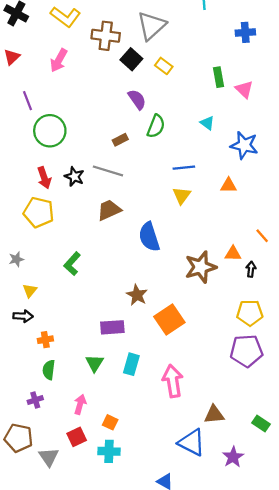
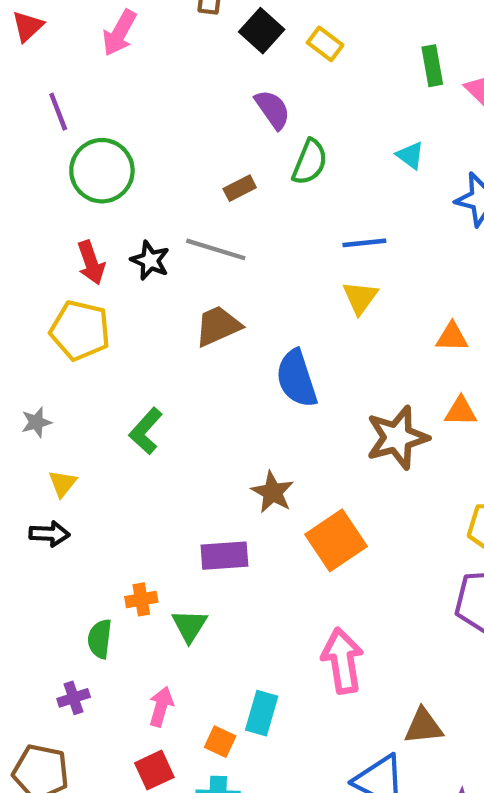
orange triangle: (229, 185) -> (452, 337), moved
orange cross: (45, 340) -> (141, 599), moved
cyan rectangle: (131, 364) -> (262, 713), moved

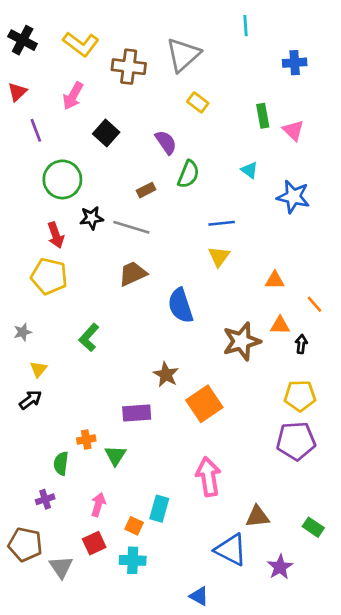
black square: (262, 31) -> (106, 133), moved
purple line: (58, 112) -> (36, 130), moved
black star: (150, 260) -> (92, 218), moved, turned -30
black arrow: (49, 534) -> (31, 400), turned -40

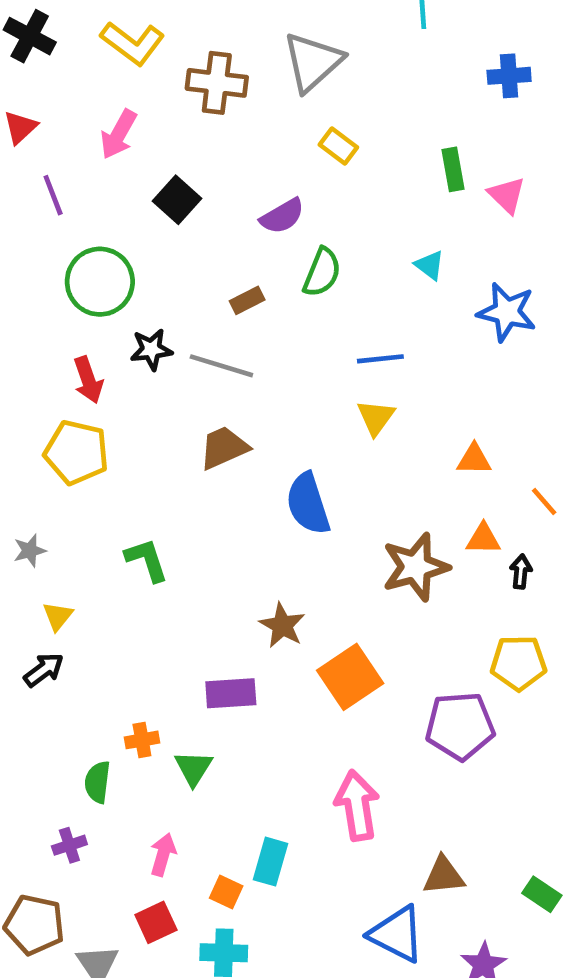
purple semicircle: (166, 142) -> (282, 216), turned 95
green L-shape: (89, 337) -> (147, 560), turned 120
purple pentagon: (296, 441) -> (460, 726), moved

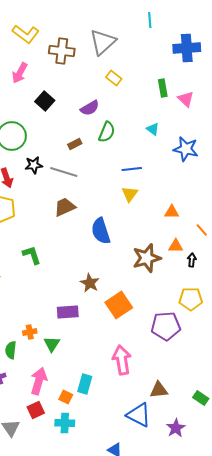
blue cross: (509, 76) -> (187, 48), size x1.5
pink arrow: (163, 855) -> (39, 381), size x1.5

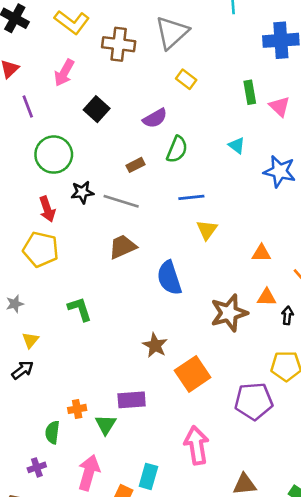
blue line: (132, 169) -> (191, 197), moved
purple rectangle: (68, 312) -> (132, 400), moved

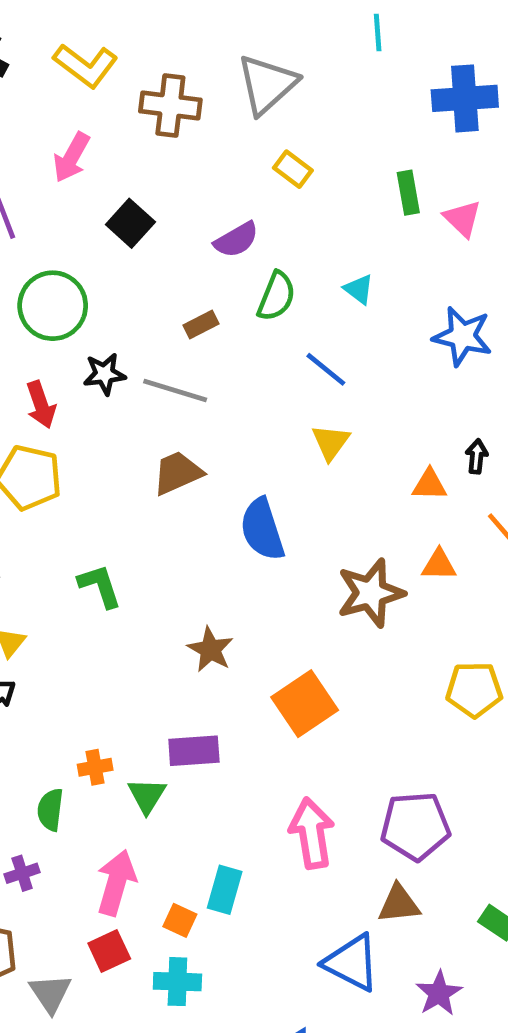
cyan triangle: (237, 145) -> (359, 289), moved
blue line: (191, 197) -> (326, 369), moved, turned 45
black arrow: (287, 316) -> (477, 456), moved
brown star: (155, 345) -> (210, 650), moved
purple pentagon: (254, 401) -> (415, 826), moved

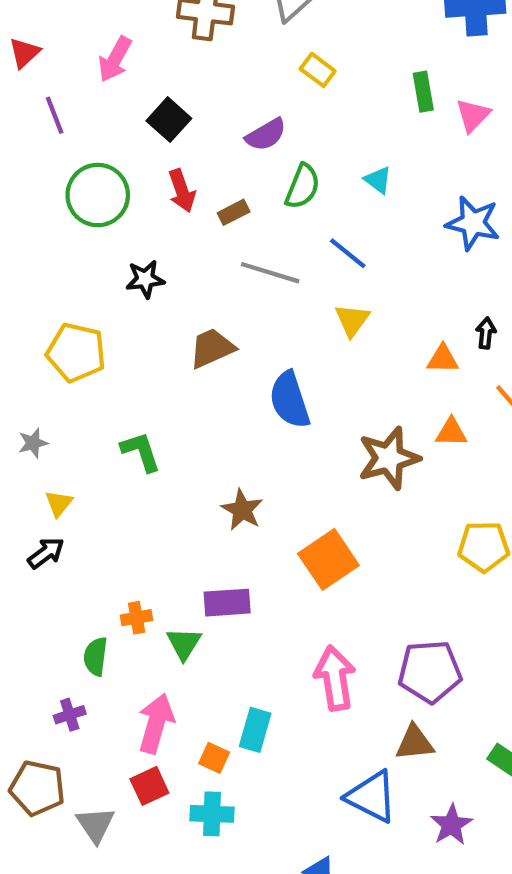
pink triangle: (462, 219) -> (473, 115), turned 30
black star: (104, 374) -> (145, 279), moved
gray line: (175, 390) -> (270, 273), moved
red arrow: (41, 405) -> (182, 191), moved

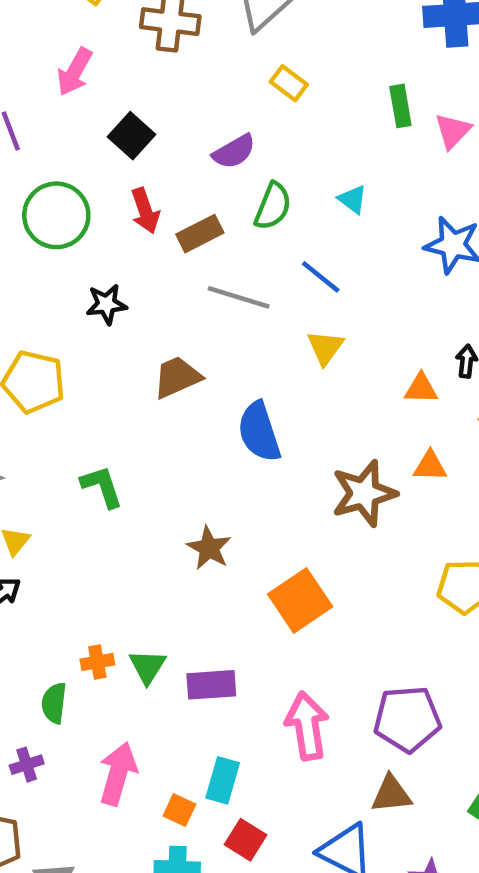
brown rectangle: (234, 212) -> (200, 234), size x1.4
purple rectangle: (227, 603) -> (211, 685), moved
green triangle: (184, 644) -> (147, 667), moved
red square: (149, 786) -> (245, 840), moved, turned -33

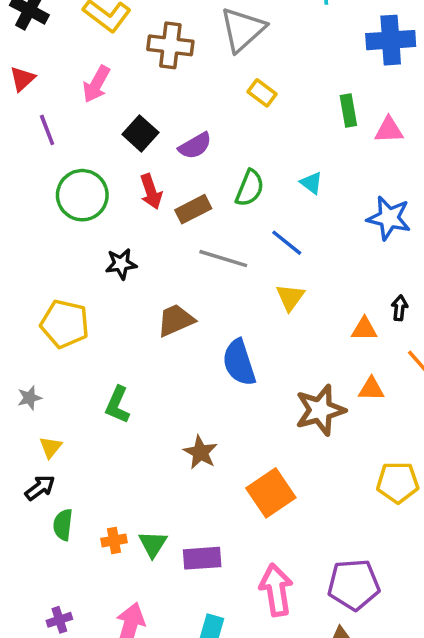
pink triangle: (453, 131) -> (389, 130), turned 44
purple semicircle: (234, 152) -> (195, 146), moved
green L-shape: (102, 487) -> (118, 405), turned -138
green semicircle: (54, 703) -> (63, 525), moved

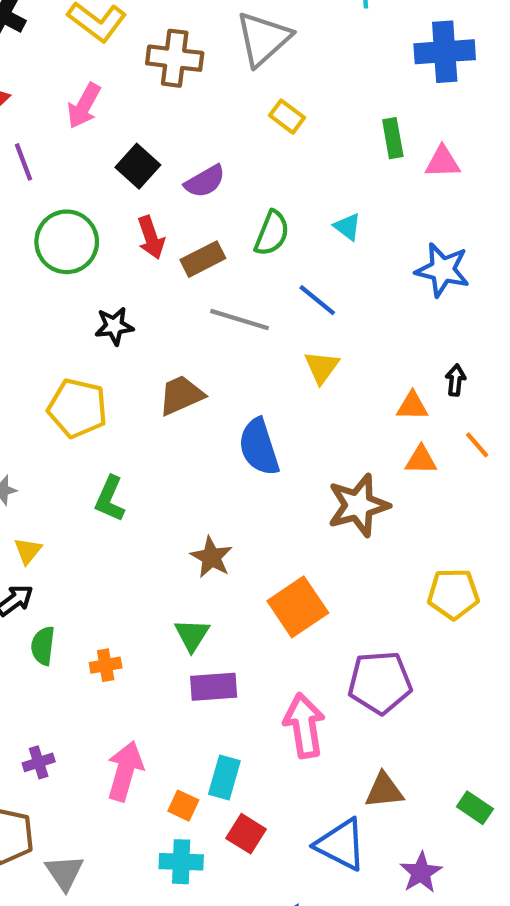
yellow pentagon: (65, 324) -> (77, 408), moved
orange triangle: (371, 389) -> (421, 460), moved
green triangle: (153, 544) -> (192, 635), moved
purple pentagon: (354, 585) -> (380, 682), moved

